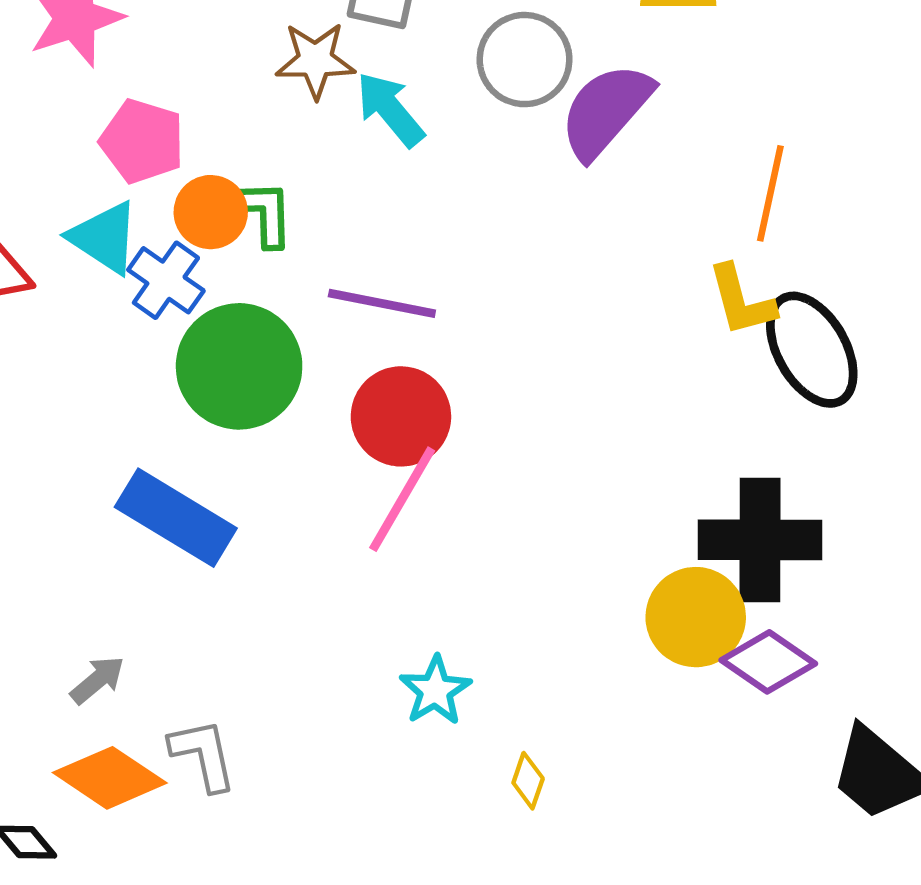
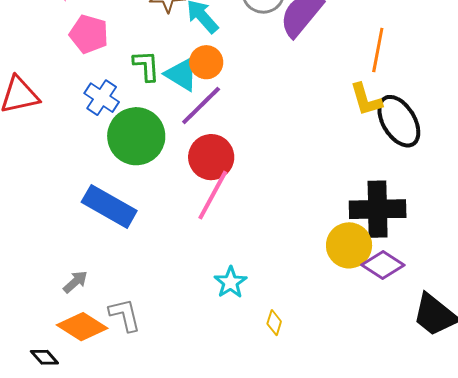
orange circle: (211, 212) -> (206, 62), moved
cyan triangle: (104, 238) -> (182, 74), moved
purple line: (382, 303) -> (201, 105), turned -54

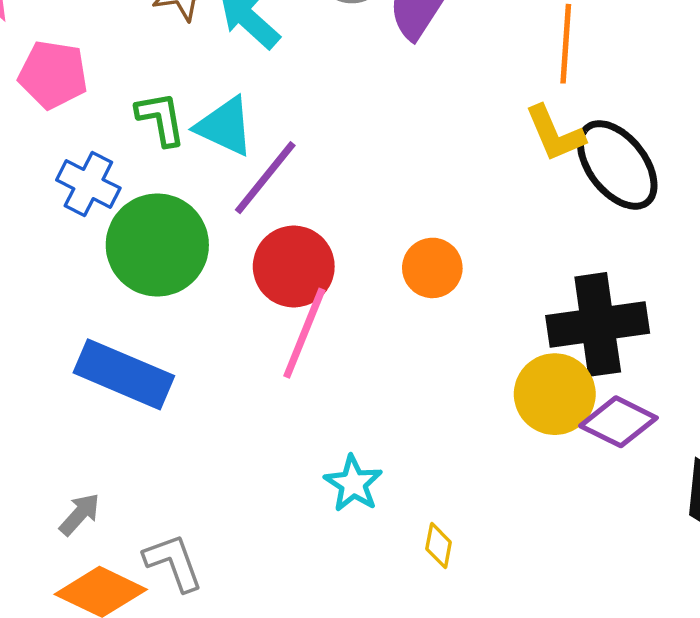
orange circle: (206, 62) -> (432, 268), moved

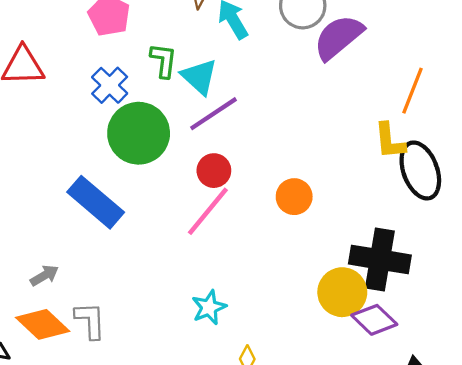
red circle: (294, 267) -> (214, 171), size x0.7

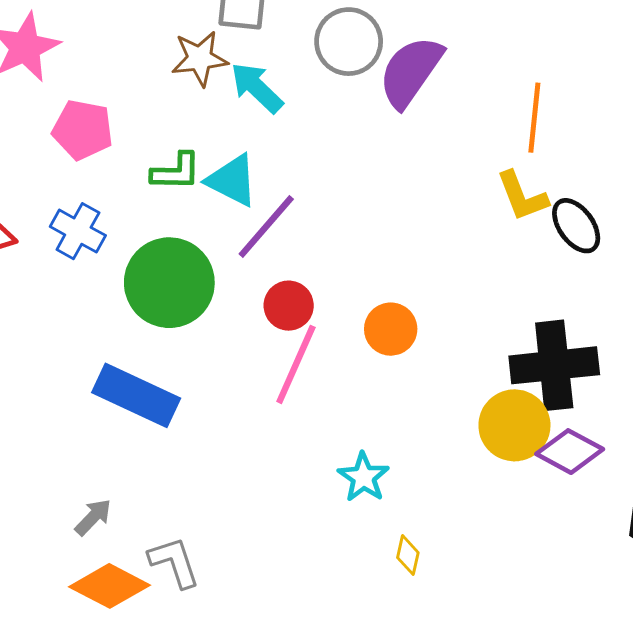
green L-shape: (164, 60) -> (176, 172), turned 99
blue cross: (110, 85) -> (78, 231), moved
black ellipse: (420, 170) -> (576, 226), size x0.7
orange circle: (294, 197) -> (391, 329), moved
cyan star: (209, 307) -> (364, 477), moved

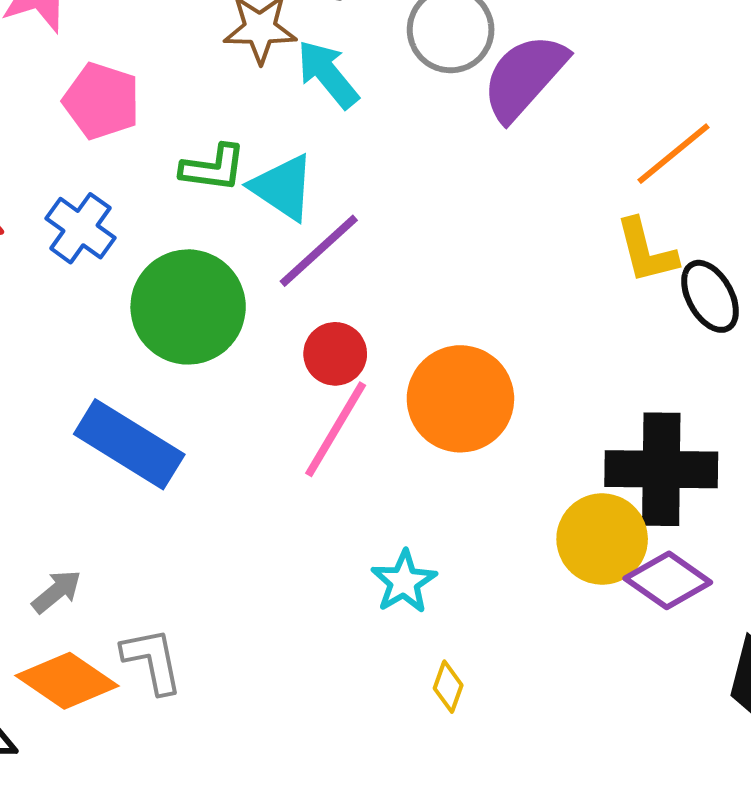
orange line: (534, 118) -> (674, 154), turned 38
orange circle: (391, 329) -> (460, 399), size x1.6

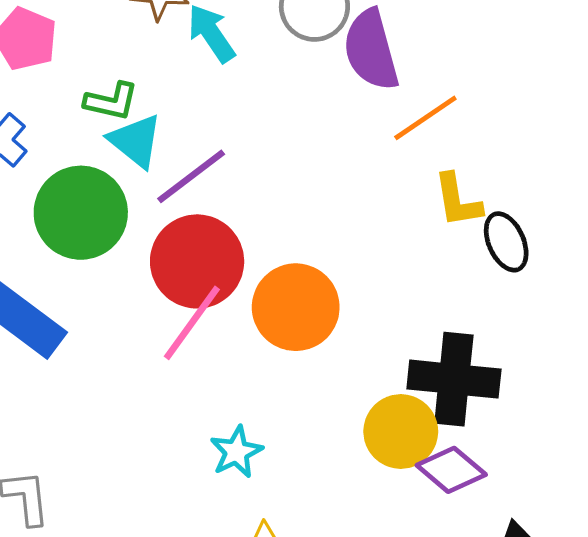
purple semicircle: (524, 77) -> (371, 50), turned -62
orange line: (674, 154) -> (425, 118), moved
cyan triangle: (283, 187) -> (136, 141), moved
red circle: (335, 354) -> (197, 261), size x1.8

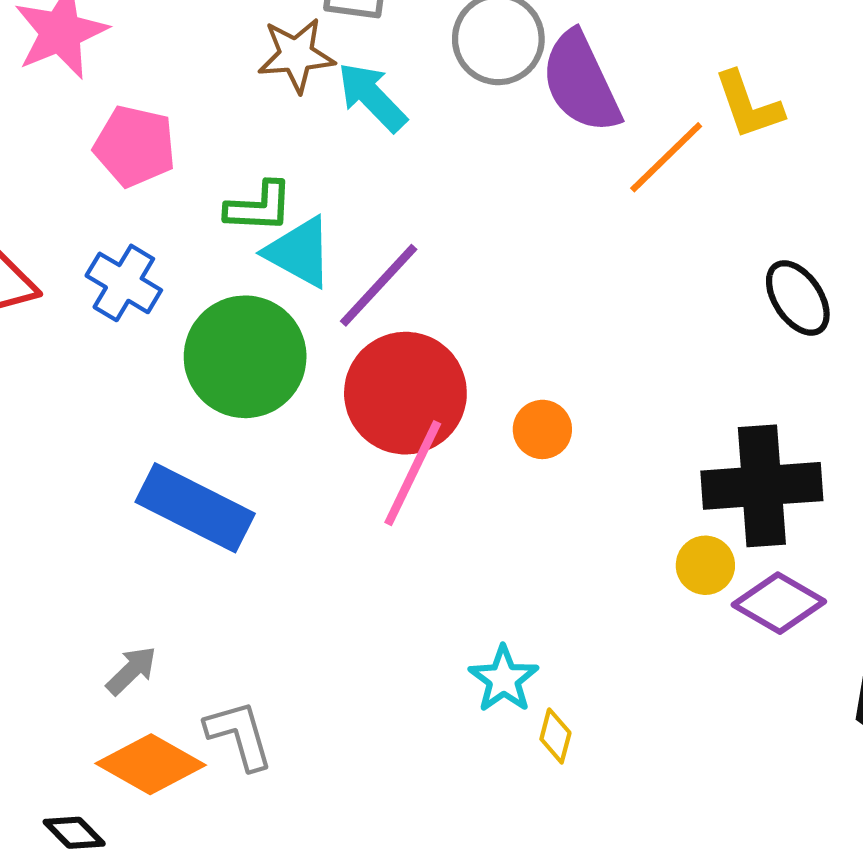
yellow L-shape: (458, 200) -> (748, 105), moved
orange circle: (296, 307) -> (542, 429), size x0.5
yellow circle: (401, 432) -> (705, 565), size x0.6
cyan star: (236, 452) -> (504, 679), moved

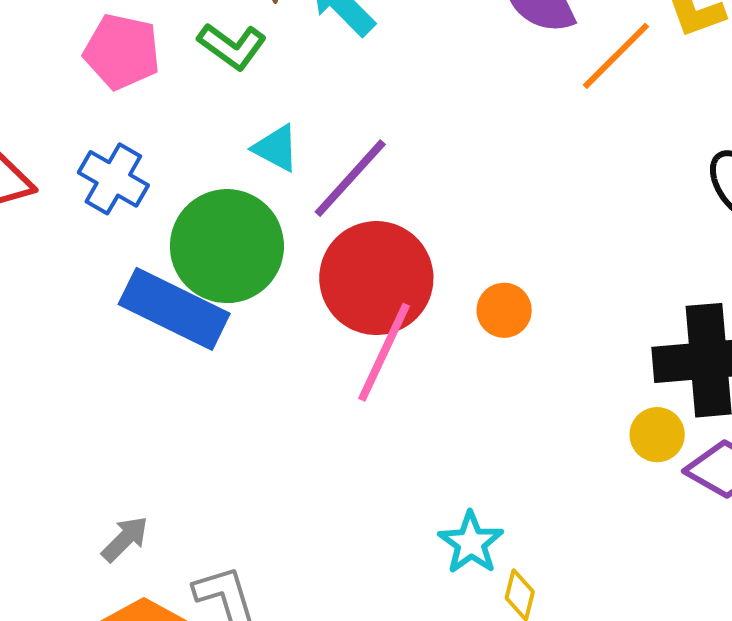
green L-shape: (259, 207) -> (232, 46), moved, turned 34
cyan triangle: (299, 252) -> (276, 148), size x0.7
blue rectangle: (195, 508) -> (174, 309), moved

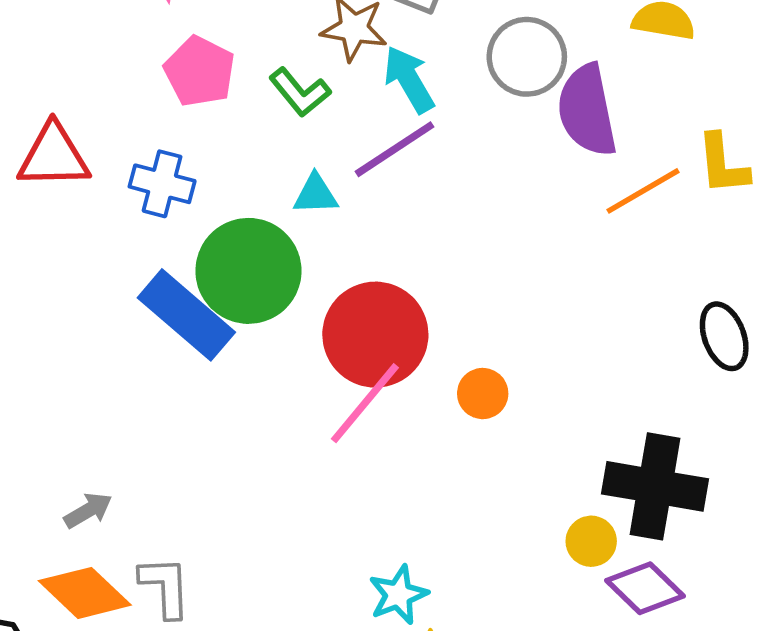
cyan triangle: (276, 148) -> (316, 194), turned -45
purple line: (350, 178) -> (395, 149), moved
blue cross: (113, 179) -> (162, 184), turned -30

